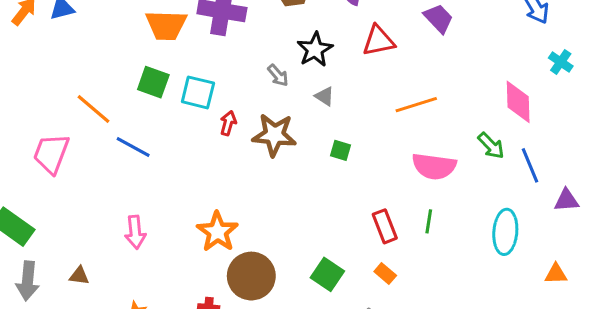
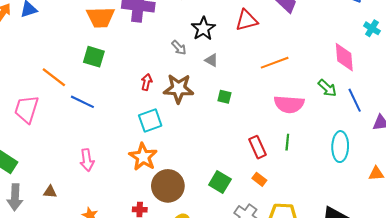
cyan square: (198, 92) -> (150, 121), moved, turned -30

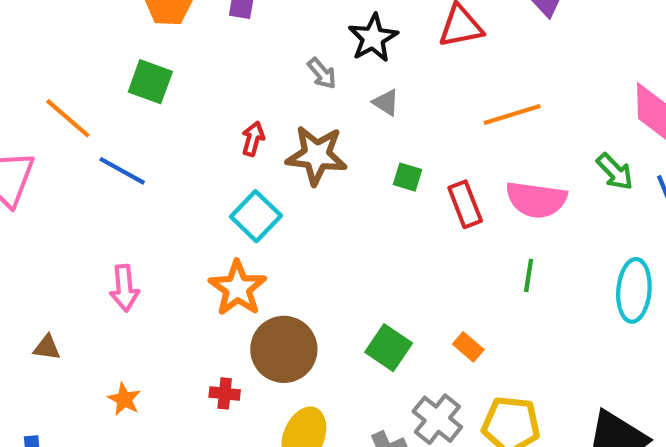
cyan square: (150, 121) -> (256, 216), turned -30
red rectangle: (257, 147) -> (465, 204), moved

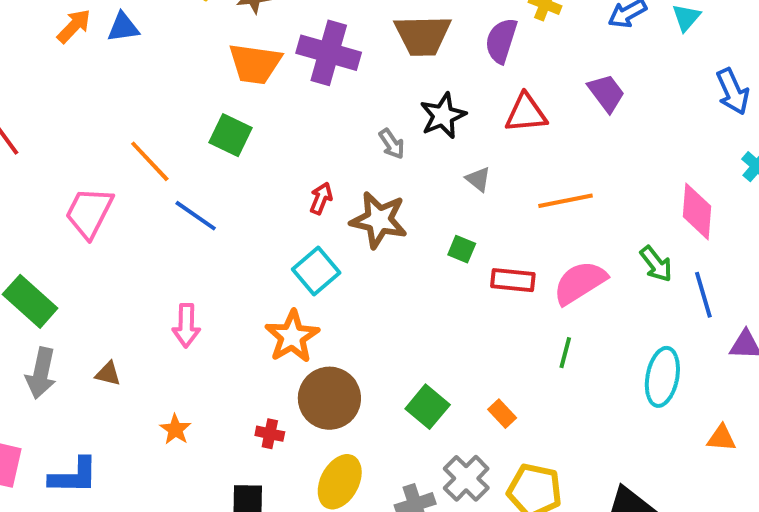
gray triangle: (386, 102) -> (478, 179), moved
pink semicircle: (536, 200) -> (580, 283), turned 134
red rectangle: (465, 204) -> (513, 280), turned -69

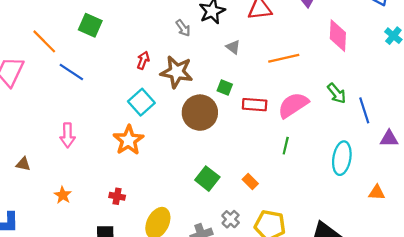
pink diamond: (697, 211) -> (338, 36), moved
brown circle: (329, 398) -> (200, 113), moved
gray cross: (466, 478) -> (231, 219), size x0.7

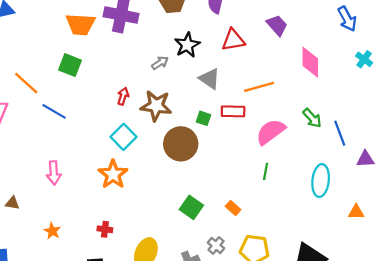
gray arrow: (183, 28) -> (160, 63), turned -84
gray triangle: (233, 47) -> (210, 79), size x1.5
red rectangle: (255, 105) -> (233, 111), moved

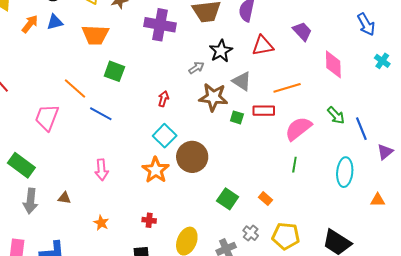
orange trapezoid: (80, 24) -> (95, 35), moved
brown star: (156, 106) -> (213, 97), moved
brown circle: (181, 144) -> (192, 157), moved
purple triangle: (365, 159) -> (385, 152), turned -36

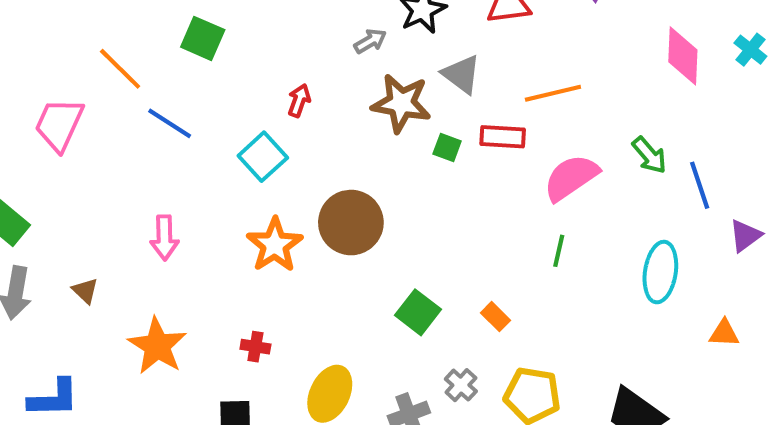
pink diamond: (333, 64) -> (683, 56), moved
cyan square: (165, 136) -> (263, 157), moved
brown triangle: (64, 198) -> (85, 291), turned 32
orange star: (101, 223) -> (157, 346), size x1.8

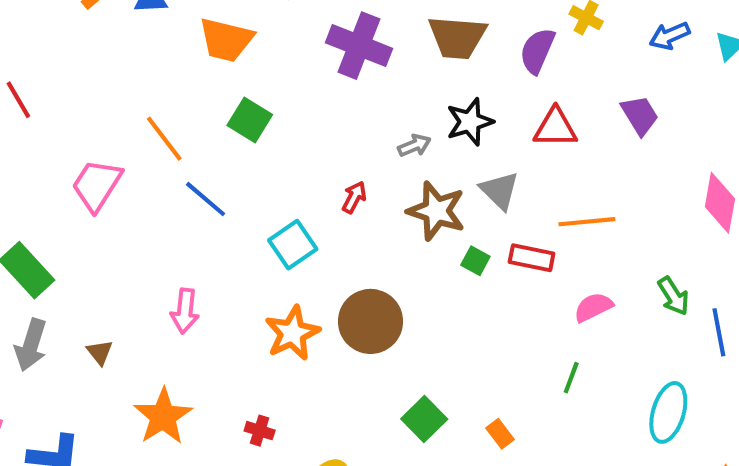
red arrow: (299, 100) -> (354, 197), moved
pink semicircle: (571, 178) -> (593, 307), size x0.7

